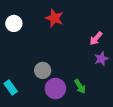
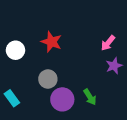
red star: (54, 18) -> (51, 42), moved
white circle: (14, 23) -> (15, 50), moved

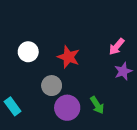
red star: (51, 42) -> (68, 57), moved
white circle: (15, 50) -> (28, 52), moved

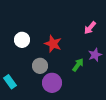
pink arrow: (117, 47) -> (90, 28), moved
green arrow: (97, 105) -> (78, 65), moved, turned -112

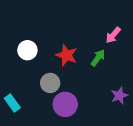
purple star: (95, 55) -> (119, 96), moved
green arrow: (78, 65) -> (98, 58), moved

